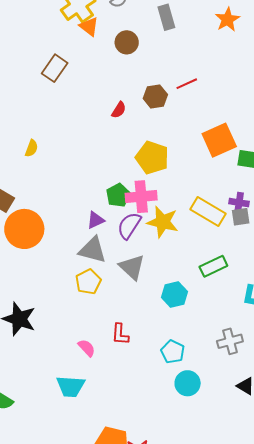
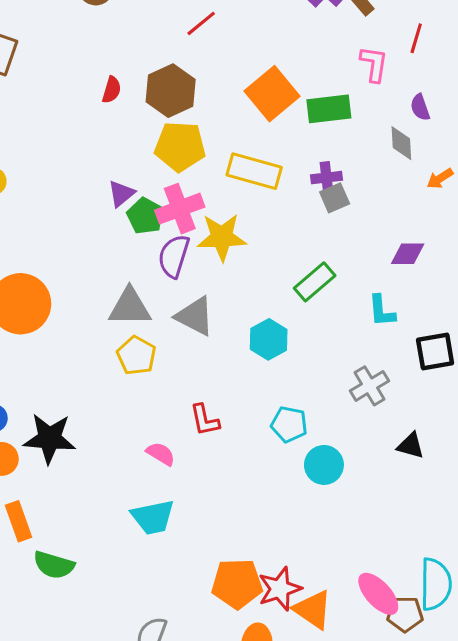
brown hexagon: (155, 97) -> (171, 91), moved, size x1.4
yellow rectangle: (208, 211) -> (254, 171), moved
purple triangle: (96, 220) -> (121, 194), moved

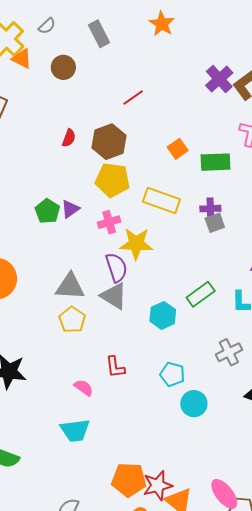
orange square: (272, 94) -> (178, 149), size x0.6
pink cross: (180, 209) -> (109, 222), size x0.7
green pentagon: (145, 216) -> (47, 211), moved
purple semicircle: (174, 256) -> (116, 267), moved, turned 140
green rectangle: (315, 282) -> (201, 294), moved

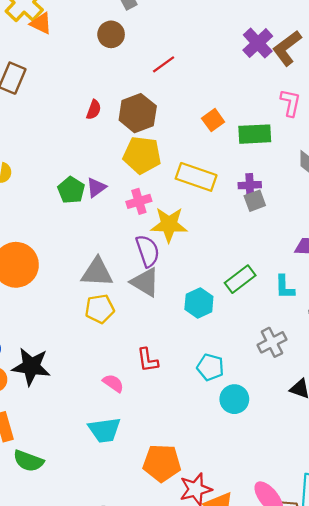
brown circle: (63, 67) -> (111, 34), moved
yellow pentagon: (72, 320) -> (100, 309), turned 30
orange pentagon: (129, 480) -> (162, 463), moved

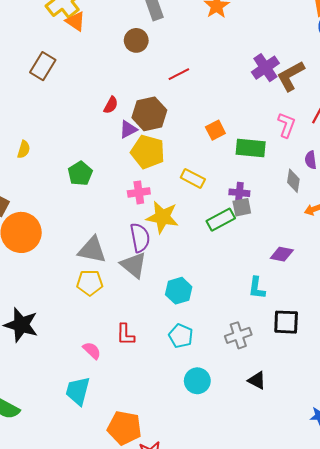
yellow rectangle: (196, 177) -> (193, 178), size x0.7
purple triangle: (96, 187) -> (128, 129), moved
green rectangle: (240, 279) -> (221, 220), moved
cyan pentagon: (210, 367) -> (181, 336), moved
cyan trapezoid: (104, 430) -> (78, 391), turned 104

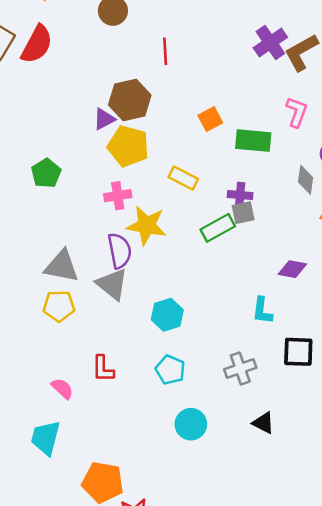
red line: (179, 74) -> (165, 51), turned -65
red semicircle: (111, 105) -> (37, 44), moved, size x1.8

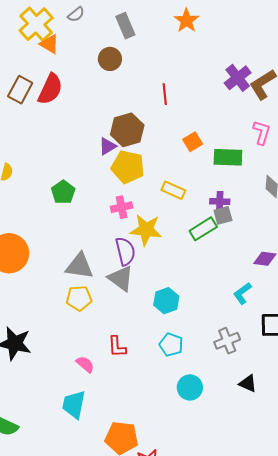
red line: (165, 51) -> (165, 94), moved
cyan L-shape: (262, 311) -> (242, 293), turned 50

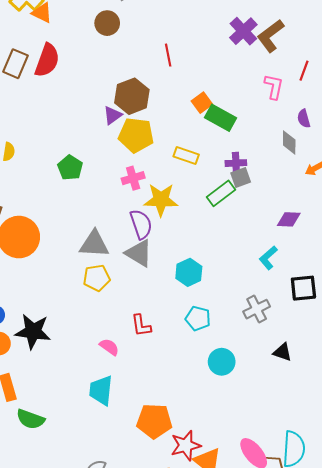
green rectangle: (228, 157) -> (221, 118), moved, turned 32

